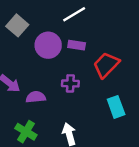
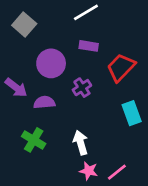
purple circle: (48, 45) -> (51, 63), moved
purple cross: (70, 83) -> (82, 88), turned -35

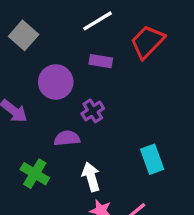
red trapezoid: (121, 67) -> (147, 42), moved
purple semicircle: (44, 102) -> (67, 138), moved
cyan rectangle: (132, 113) -> (152, 159), moved

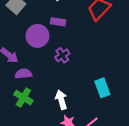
purple rectangle: (101, 61) -> (58, 22), moved
purple semicircle: (67, 138) -> (23, 74), moved

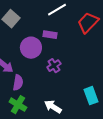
purple semicircle: (23, 74) -> (18, 83), turned 105
white arrow: (61, 100) -> (53, 107), turned -42

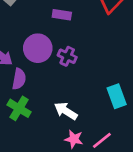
purple circle: (31, 48) -> (38, 48), moved
purple cross: (54, 66) -> (67, 56), turned -32

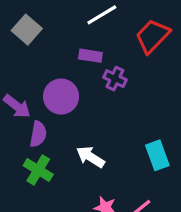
purple cross: (67, 56) -> (115, 79), moved
white arrow: (66, 111) -> (90, 157), moved

